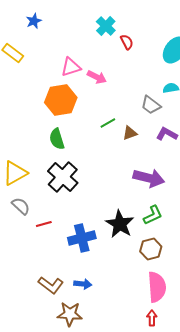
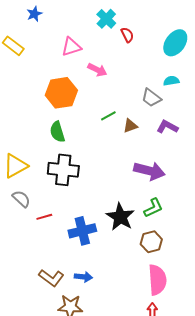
pink triangle: (71, 67) -> (71, 47), moved
black cross: (63, 177) -> (63, 170), turned -36

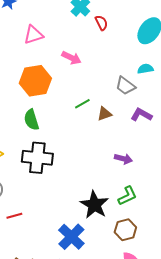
pink triangle: (71, 47) -> (33, 35), moved
purple arrow: (149, 171) -> (123, 159), size x0.6
red line: (44, 217) -> (14, 216), moved
blue cross: (82, 231) -> (71, 237), moved, turned -32

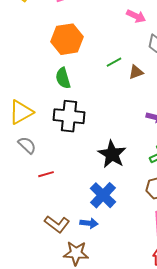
pink arrow: (71, 58) -> (136, 16), moved
black star: (94, 205) -> (112, 154), moved

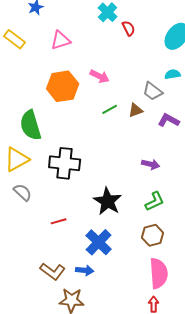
pink arrow: (136, 16) -> (100, 76), moved
brown triangle: (136, 72) -> (136, 110), moved
green semicircle: (63, 78) -> (31, 125), moved, size x1.4
red line: (46, 174) -> (59, 221), moved

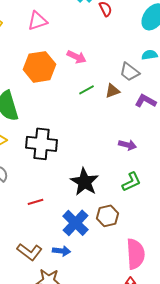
brown hexagon: (153, 235) -> (107, 216), moved

